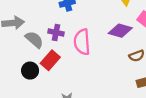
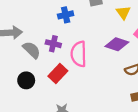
red rectangle: (50, 60) -> (58, 73), moved

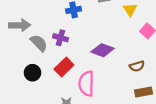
purple diamond: (117, 44) -> (102, 50), moved
pink semicircle: (79, 54) -> (86, 84), moved

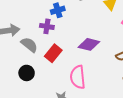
purple cross: (60, 38) -> (47, 26), moved
red rectangle: (64, 67) -> (53, 53), moved

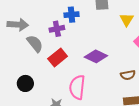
purple cross: (47, 26) -> (57, 29), turned -32
black circle: (27, 73) -> (25, 83), moved

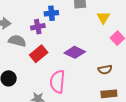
gray semicircle: (35, 44) -> (17, 41), turned -36

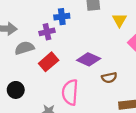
gray semicircle: (17, 41) -> (24, 48), turned -30
brown semicircle: (105, 70) -> (109, 78), moved

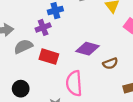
red rectangle: (49, 62) -> (49, 57), turned 66

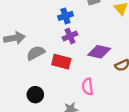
purple cross: (43, 27) -> (70, 36), moved
pink semicircle: (74, 83) -> (88, 87), size x0.7

